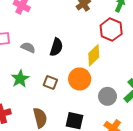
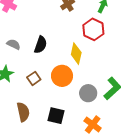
yellow diamond: (94, 55) -> (76, 54), turned -35
brown square: (50, 83) -> (34, 78), turned 32

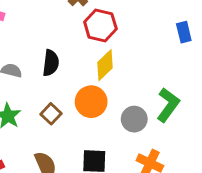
red hexagon: (93, 29) -> (100, 25), moved
yellow diamond: (76, 54) -> (105, 65), turned 45

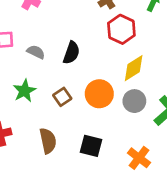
yellow diamond: (105, 65) -> (134, 68), moved
gray circle: (134, 119) -> (134, 101), moved

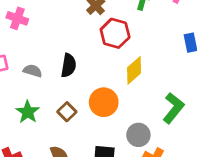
gray circle: (134, 101) -> (138, 135), moved

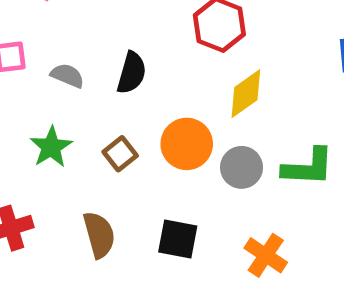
green L-shape: (173, 108) -> (308, 167), turned 48
gray circle: (138, 135) -> (242, 167), moved

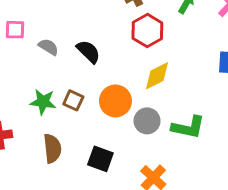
black semicircle: (132, 73) -> (88, 52), turned -70
green star: (51, 147) -> (43, 102), moved, turned 30
brown square: (120, 154) -> (73, 100), turned -36

